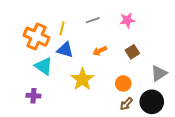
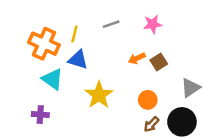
orange arrow: (100, 51) -> (137, 58), moved

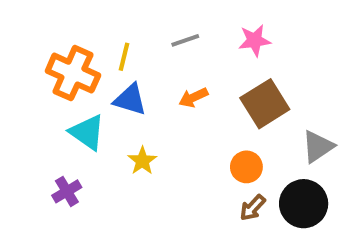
orange arrow: (137, 58) -> (193, 98), moved
brown square: (159, 62) -> (265, 104), size x1.6
yellow star: (99, 95) -> (142, 161), moved, size x0.6
purple cross: (40, 115) -> (67, 191), turned -35

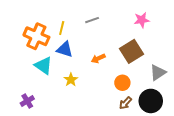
pink star: (255, 40) -> (142, 20), moved
orange arrow: (193, 98) -> (98, 58), moved
purple cross: (67, 191) -> (27, 101), moved

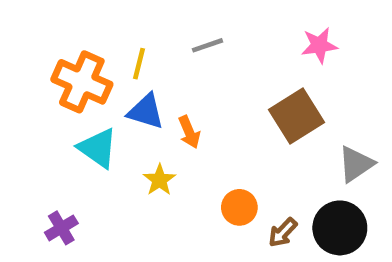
orange arrow: (98, 58) -> (189, 132), moved, turned -88
orange circle: (122, 83) -> (239, 207), moved

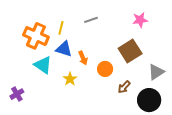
orange circle: (239, 207) -> (105, 69), moved
purple cross: (61, 228) -> (17, 94), moved
brown arrow: (283, 232) -> (124, 87), moved

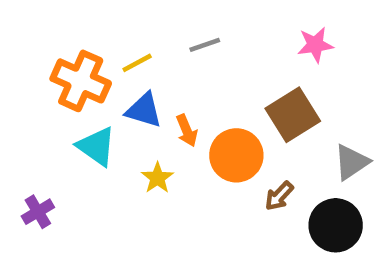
yellow line: (61, 28) -> (137, 63), turned 48
orange circle: (105, 69) -> (236, 155), size x1.5

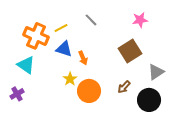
gray line: (205, 45) -> (91, 20), turned 64
cyan triangle: (97, 146) -> (26, 65), moved
orange circle: (236, 155) -> (89, 91), moved

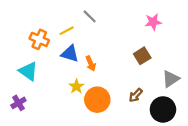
gray line: (91, 20) -> (90, 16), moved
orange cross: (36, 36) -> (39, 39), size x0.7
brown square: (130, 51) -> (142, 56), size x0.7

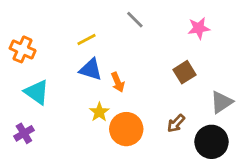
gray line: (90, 16) -> (135, 20), moved
orange cross: (39, 39) -> (23, 49), moved

